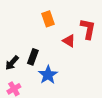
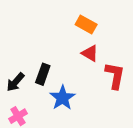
orange rectangle: (48, 19) -> (86, 25), moved, turned -42
red L-shape: (88, 29) -> (115, 76), moved

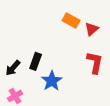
red triangle: (90, 53) -> (92, 29), moved, turned 48

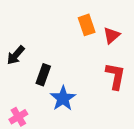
orange rectangle: (71, 20) -> (87, 25), turned 42
black arrow: (13, 68) -> (16, 55), moved

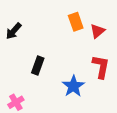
black arrow: (16, 55) -> (14, 31), moved
blue star: (63, 98) -> (73, 86), moved

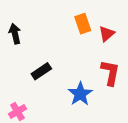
black arrow: (14, 31) -> (15, 34), turned 126
black rectangle: (38, 65) -> (41, 71), turned 36

